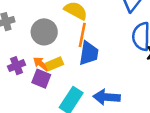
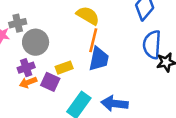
gray circle: (44, 32) -> (36, 42), moved
orange arrow: (41, 64) -> (28, 82), moved, turned -63

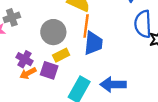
gray circle: (36, 42) -> (53, 32), moved
purple cross: (26, 68) -> (25, 59), turned -35

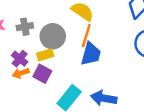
gray cross: (12, 17) -> (25, 27), moved
yellow rectangle: (61, 55) -> (45, 55), moved

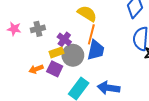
gray circle: (53, 36) -> (73, 55), moved
purple cross: (20, 59) -> (64, 39), moved

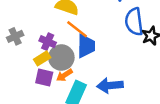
orange line: (91, 34) -> (77, 29), turned -54
orange arrow: (36, 69) -> (64, 75), moved

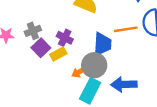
orange line: (77, 29) -> (126, 29), moved, turned -50
gray circle: (61, 57) -> (94, 65), moved
purple square: (44, 78) -> (41, 48), moved, turned 30

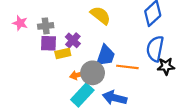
orange line: (126, 29) -> (127, 67), moved
purple square: (41, 48) -> (49, 43), turned 30

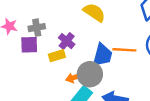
purple square: (49, 43) -> (29, 45), moved
orange line: (127, 67) -> (124, 50), moved

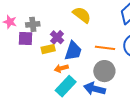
blue trapezoid: (102, 55) -> (73, 51), moved
gray circle: (90, 74) -> (104, 71), moved

